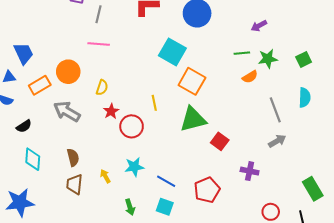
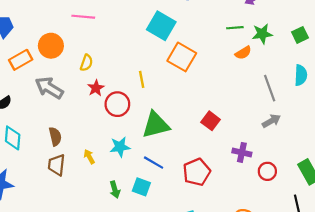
green triangle: (193, 119) -> (156, 125), moved
cyan square: (165, 207) -> (141, 187), moved
red circle: (271, 212) -> (267, 171), moved

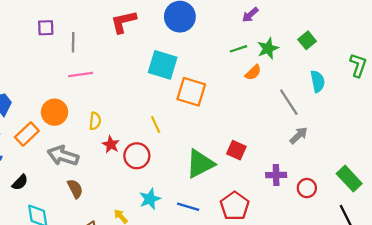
green triangle: (156, 125) -> (200, 164), moved
brown semicircle: (55, 136) -> (75, 189), moved

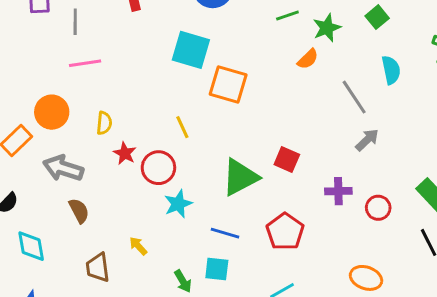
green line: (238, 49) -> (287, 16), moved
cyan star: (150, 199) -> (178, 204), moved

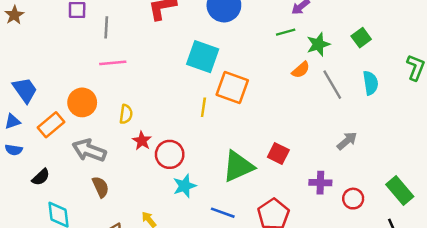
gray line: (354, 97) -> (332, 85), moved
yellow line: (182, 127) -> (203, 107), moved, turned 30

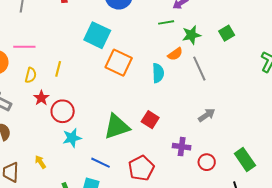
pink line: (113, 63) -> (24, 47), moved
cyan semicircle: (371, 83) -> (158, 73), moved
yellow line: (203, 107) -> (58, 69), moved

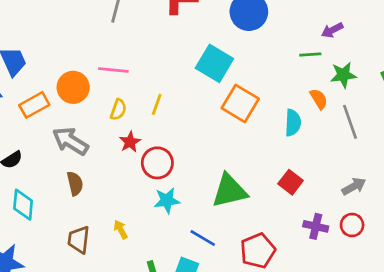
orange semicircle: (175, 54) -> (319, 99), turned -91
red square: (150, 120) -> (291, 182), moved
red circle: (207, 162) -> (352, 225), moved

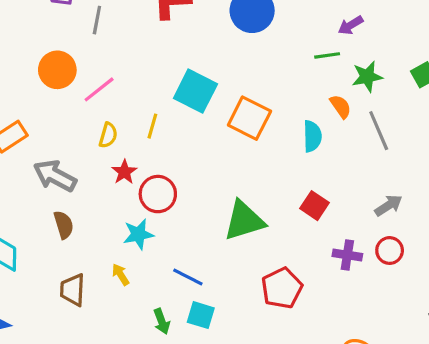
cyan square: (214, 63) -> (195, 91), moved
pink line: (113, 70) -> (99, 89), turned -40
orange circle: (73, 87) -> (57, 70), moved
cyan star: (167, 200) -> (138, 234), moved
blue line: (203, 238) -> (188, 277), moved

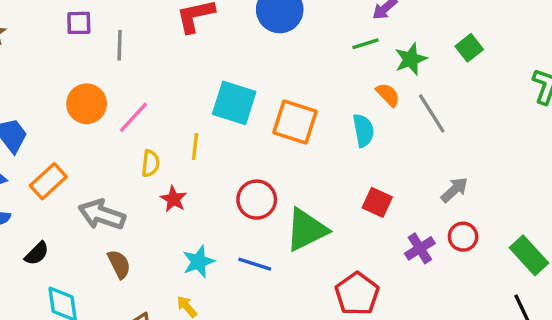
red circle: (158, 194) -> (257, 200), moved
purple cross: (347, 255) -> (420, 248), turned -32
blue line: (188, 277) -> (255, 264), moved

